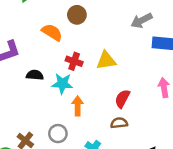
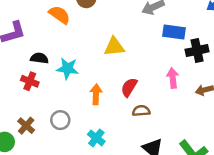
red cross: (74, 61) -> (30, 81), moved
orange arrow: (78, 106) -> (96, 94), moved
brown semicircle: (119, 123) -> (141, 111), moved

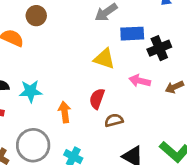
yellow triangle: (114, 47) -> (104, 59), moved, turned 35
pink arrow: (173, 78) -> (140, 81), turned -60
gray circle: (60, 120) -> (33, 145), size x1.6

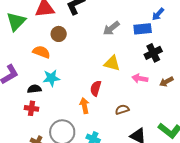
blue rectangle: (132, 34) -> (143, 29), moved
cyan star: (31, 91) -> (51, 78), moved
red semicircle: (97, 99) -> (96, 88), moved

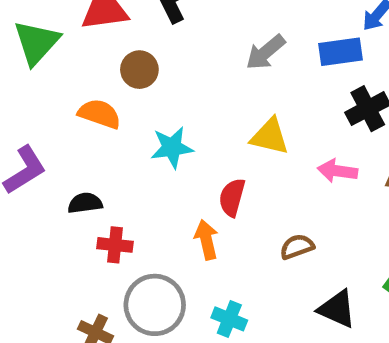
cyan star: (51, 78) -> (172, 148), moved
red cross: (31, 108) -> (115, 245), moved

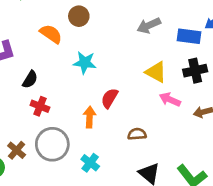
yellow triangle: (270, 137) -> (156, 72), moved
black semicircle: (85, 203) -> (30, 79), turned 114

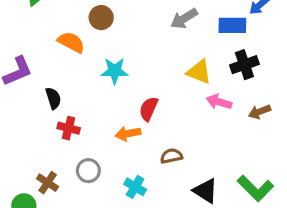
black semicircle: (30, 79) -> (53, 98), turned -42
orange arrow: (90, 117) -> (128, 134), turned -96
brown semicircle: (137, 134) -> (171, 156), moved
gray circle: (52, 144) -> (88, 171), size x0.6

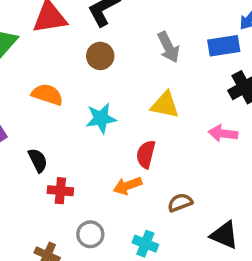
brown circle: (101, 18) -> (100, 56), moved
gray arrow: (184, 19) -> (169, 47), turned -76
yellow triangle: (199, 72) -> (165, 105), moved

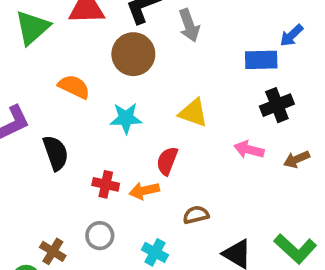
gray arrow: (169, 47) -> (189, 25), moved
brown circle: (100, 56) -> (133, 54), size x1.5
black semicircle: (38, 160) -> (56, 153), size x1.4
red cross: (60, 191) -> (106, 184), moved

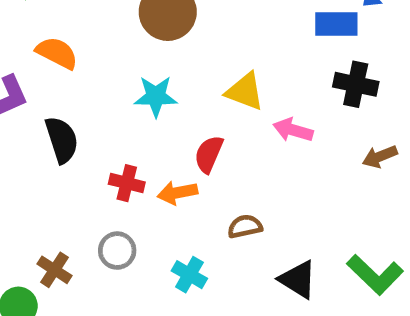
orange semicircle: (74, 87) -> (57, 53), moved
black cross: (277, 105) -> (356, 84), turned 32
pink arrow: (249, 150) -> (293, 130), moved

